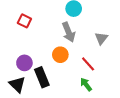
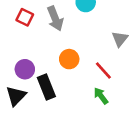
gray arrow: (69, 32) -> (55, 19), moved
black triangle: (17, 84) -> (16, 96), turned 30

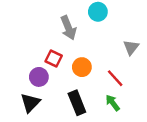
red square: (25, 17) -> (54, 58), moved
black rectangle: (46, 87) -> (77, 103), moved

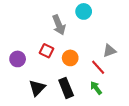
gray triangle: (131, 47) -> (109, 51), moved, turned 32
purple circle: (39, 77) -> (18, 59), moved
black triangle: (30, 103) -> (37, 88), moved

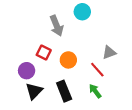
purple circle: (18, 59) -> (27, 71), moved

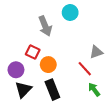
orange circle: (68, 60) -> (48, 65), moved
green arrow: (95, 91) -> (94, 90), moved

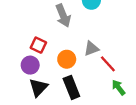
red square: (33, 52) -> (38, 45), moved
gray triangle: (96, 52) -> (91, 49), moved

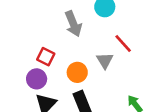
gray triangle: (91, 49) -> (105, 61), turned -42
red line: (108, 64) -> (123, 43), moved

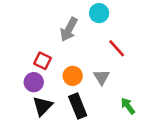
gray arrow: (73, 24) -> (69, 29), turned 50
gray triangle: (105, 61) -> (102, 77), moved

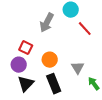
red line: (117, 48) -> (85, 29), moved
gray triangle: (102, 77) -> (78, 68), moved

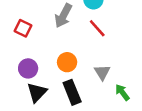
red line: (85, 29) -> (97, 28), moved
red square: (26, 48) -> (23, 28), moved

